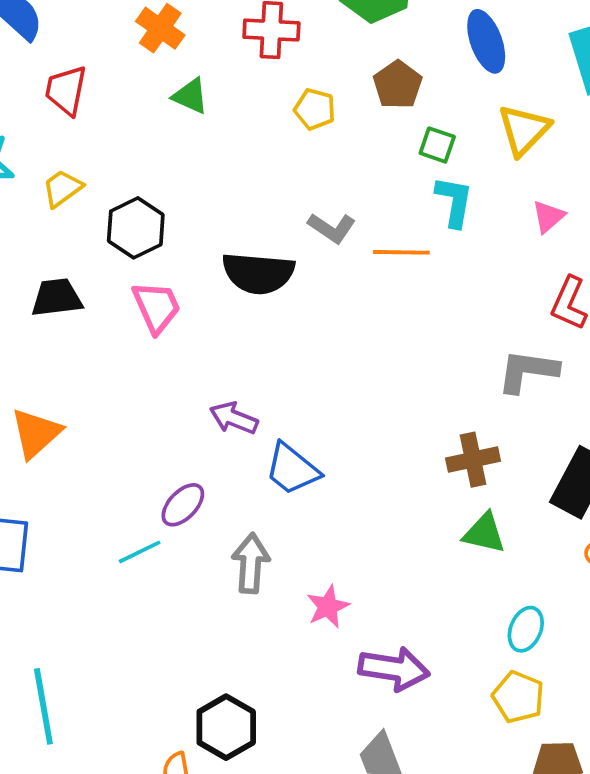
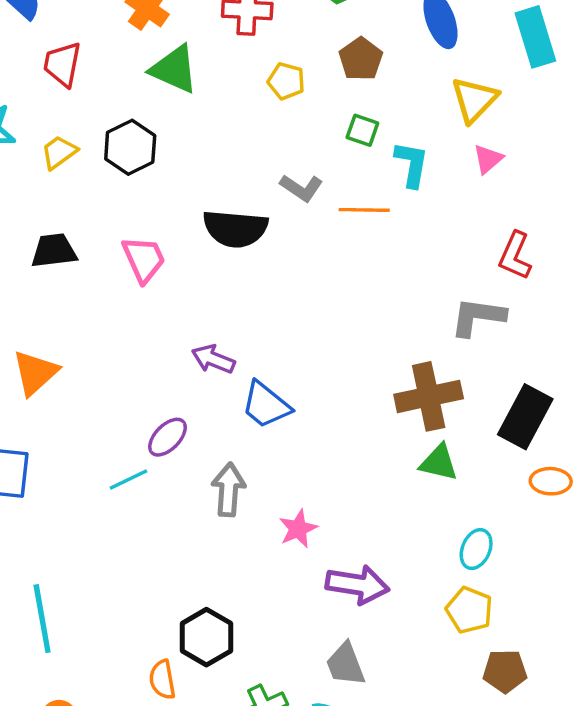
green triangle: (190, 96) -> (174, 69), size x1.5
green square: (437, 145) -> (362, 130), moved
pink triangle: (548, 217) -> (488, 159), moved
black hexagon: (136, 228) -> (130, 147), moved
brown cross: (473, 460) -> (429, 396), size x1.4

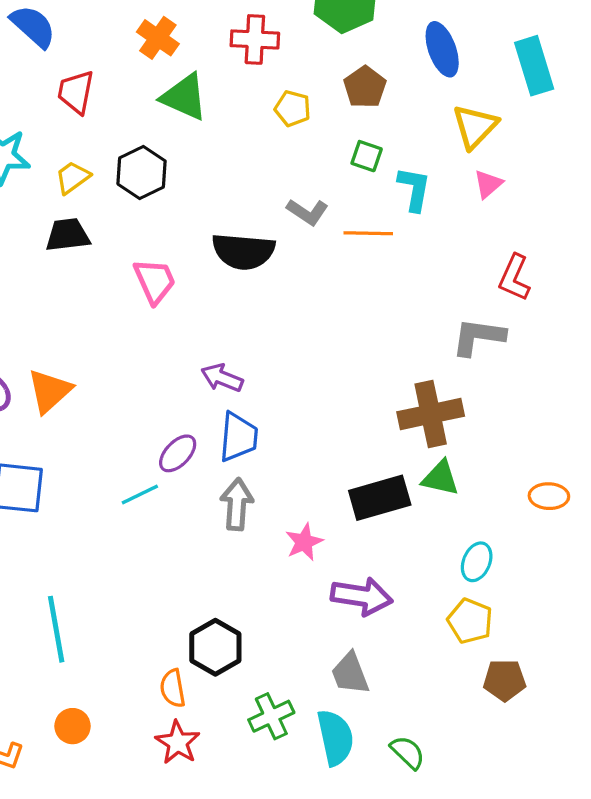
black trapezoid: (54, 251) -> (68, 235), moved
blue trapezoid: (266, 405) -> (238, 437), moved, turned -124
black rectangle: (525, 417) -> (380, 498), moved, turned 46

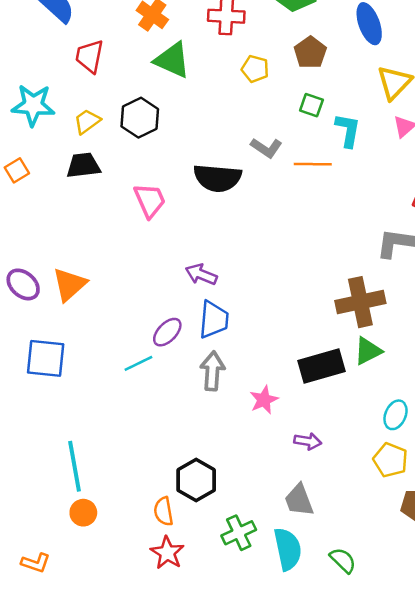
green triangle: (440, 478) -> (368, 351), turned -40
purple arrow: (362, 596) -> (308, 441), size x0.6
orange circle: (73, 726) -> (83, 513), moved

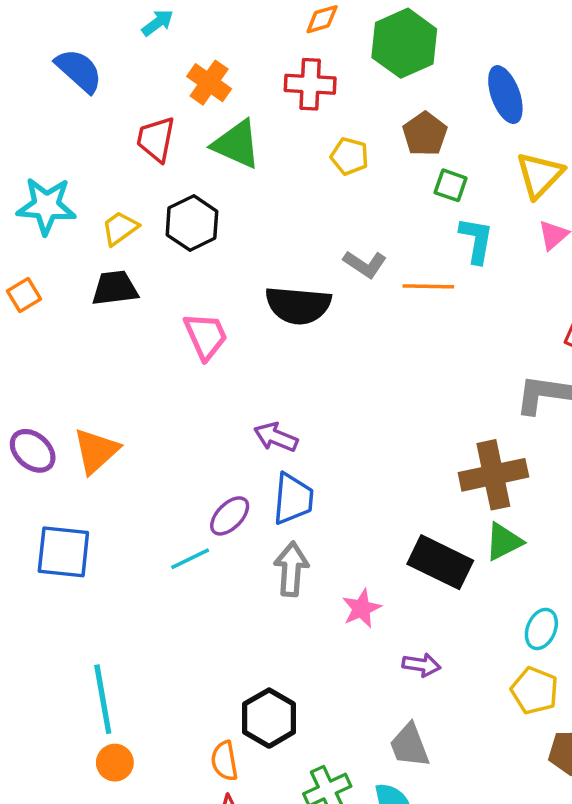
red trapezoid: (90, 56) -> (156, 139), moved
green square: (311, 105) -> (451, 185), moved
black rectangle: (322, 366) -> (440, 562), turned 42

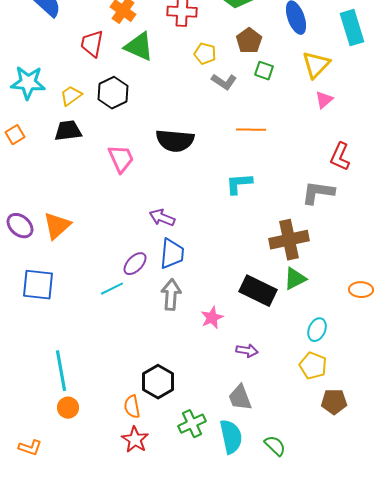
cyan L-shape: (476, 240) -> (239, 184), moved, turned -104
gray L-shape: (365, 264) -> (224, 82), moved

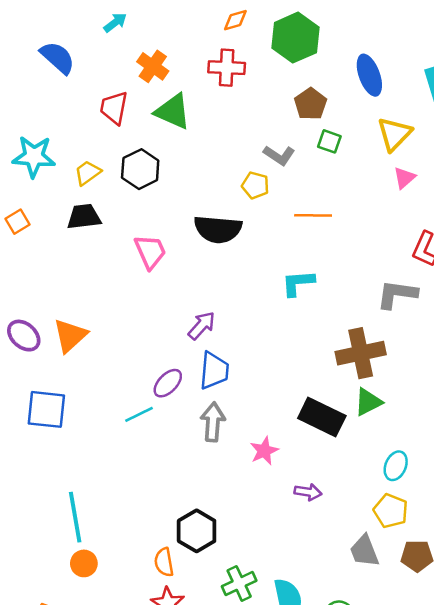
yellow pentagon: (205, 54) -> (255, 185), moved
purple arrow: (162, 218) -> (202, 326), turned 110
gray trapezoid: (240, 398) -> (364, 551), moved

